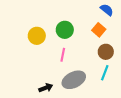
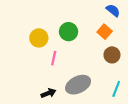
pink line: (63, 55) -> (54, 58), moved
cyan line: (105, 73) -> (116, 89), moved

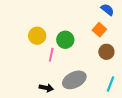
green circle: (69, 32) -> (65, 40), moved
black arrow: (48, 93) -> (46, 88), turned 32

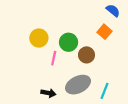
brown circle: (106, 52) -> (86, 55), moved
cyan line: (110, 84) -> (104, 91), moved

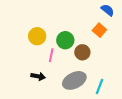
black arrow: (48, 93) -> (38, 76), moved

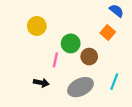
yellow circle: (37, 36) -> (37, 26), moved
cyan line: (99, 86) -> (114, 82), moved

